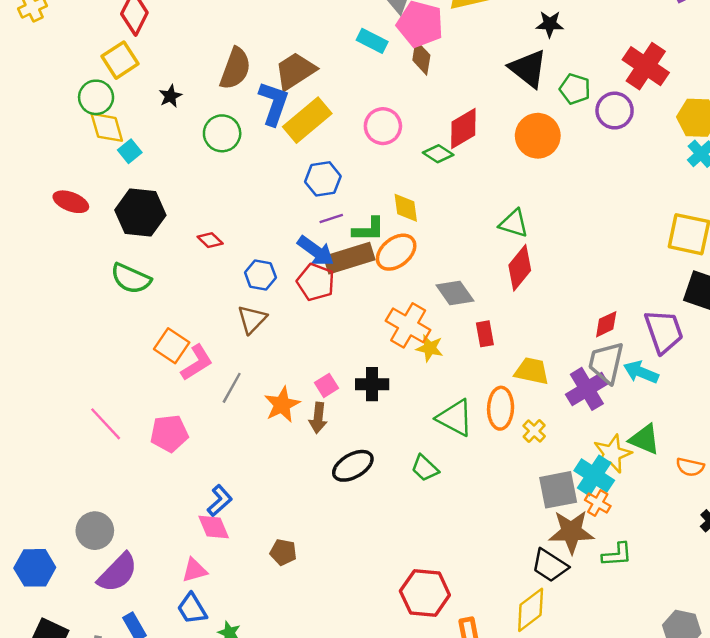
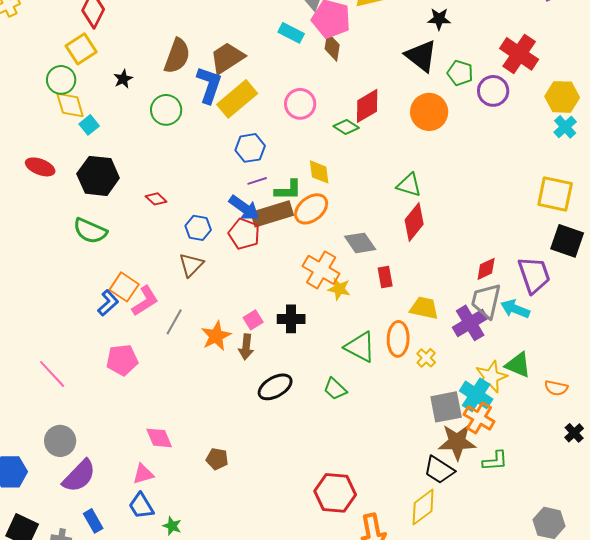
pink line: (106, 424) -> (52, 374), moved
blue L-shape: (220, 501) -> (108, 303), moved
orange cross: (598, 503) -> (479, 418), size x1.4

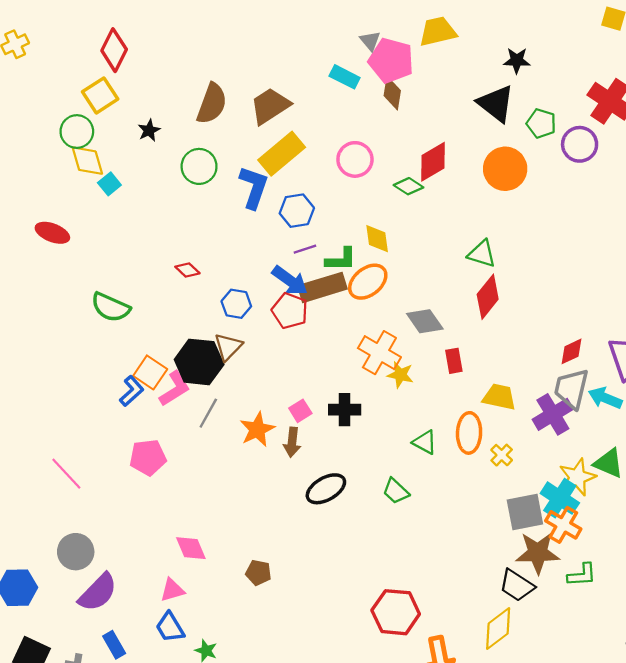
blue L-shape: (209, 85) -> (254, 187), moved
black hexagon: (98, 176) -> (199, 362), moved
green triangle: (360, 347) -> (425, 442), size x0.7

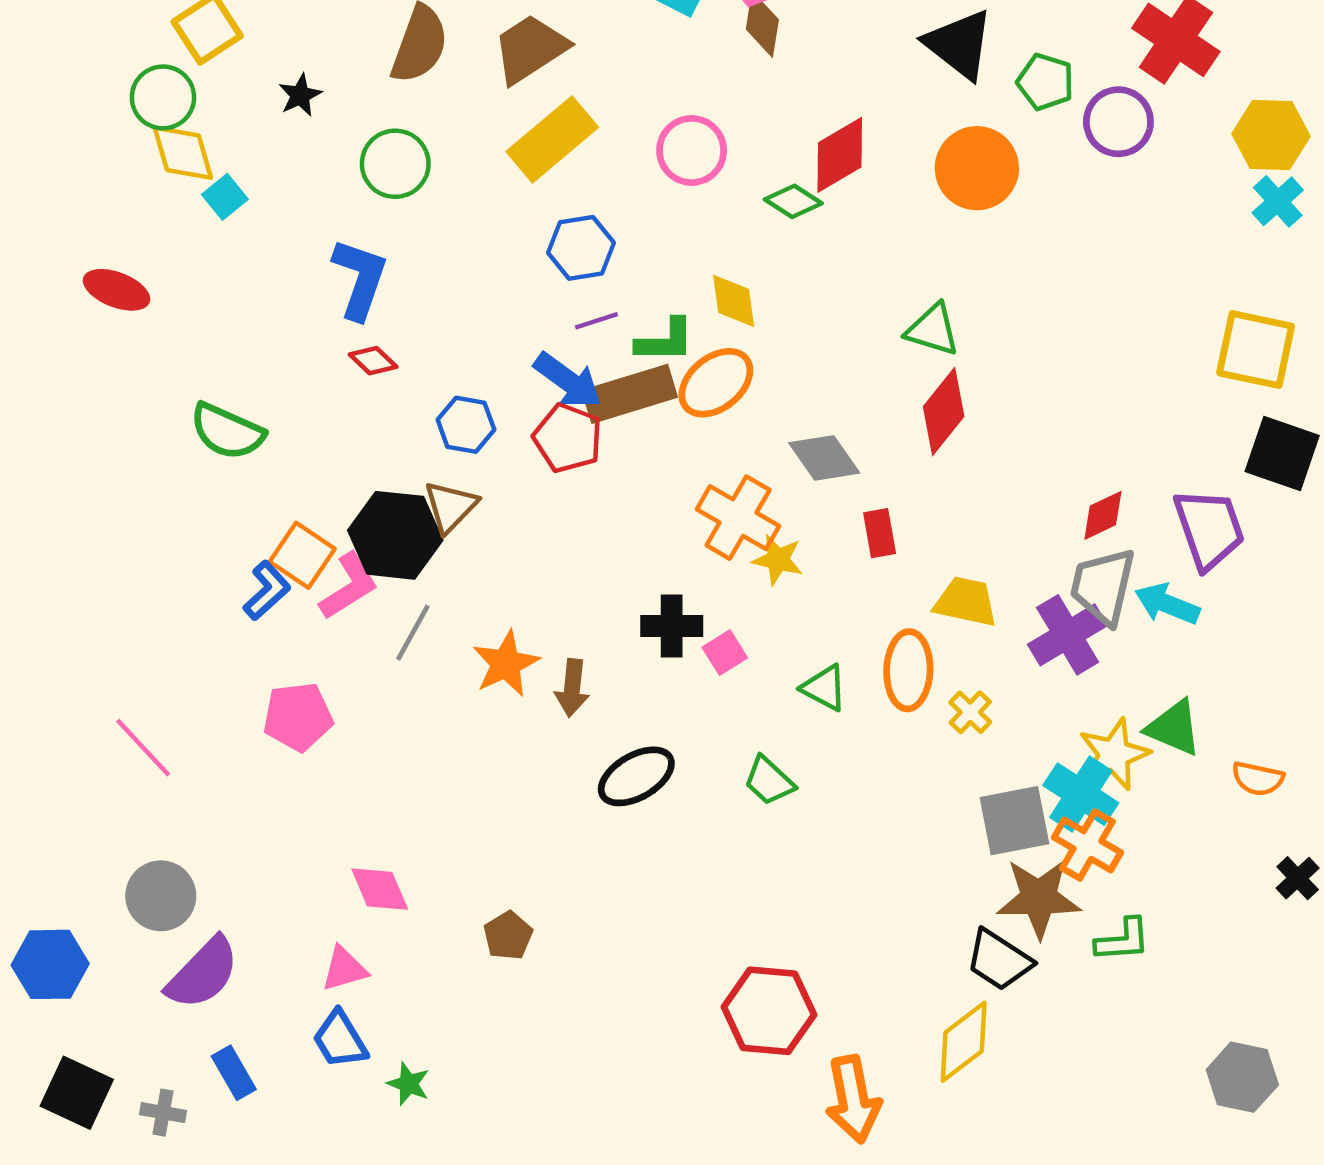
blue L-shape: (254, 187) -> (360, 279), moved
pink square: (300, 411) -> (725, 653), moved
brown pentagon: (258, 573) -> (508, 936), turned 30

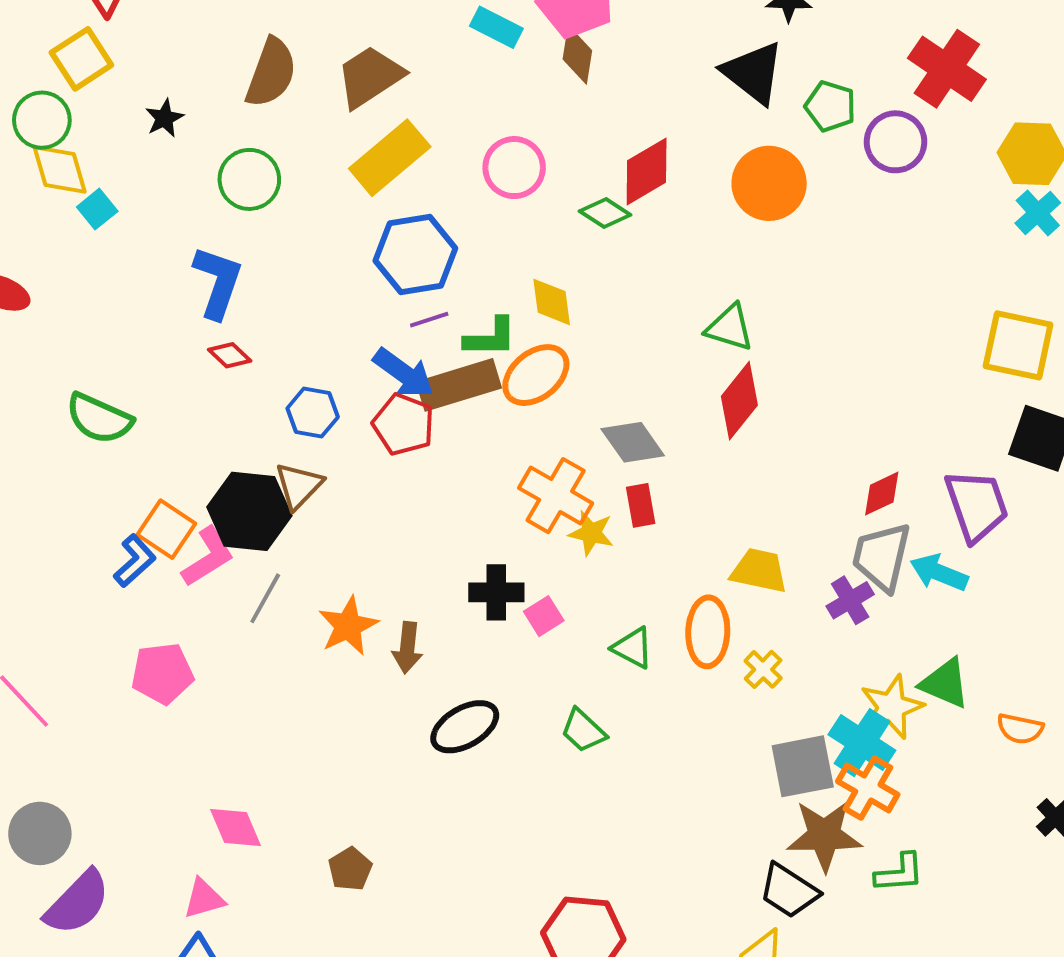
blue hexagon: (581, 248) -> (415, 254), size x1.4
red rectangle: (880, 533) -> (641, 505), moved
purple cross: (1068, 635) -> (850, 600), size x0.7

